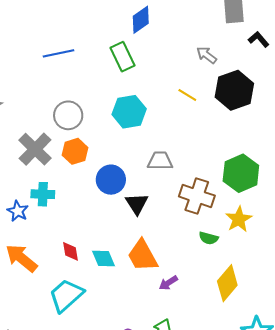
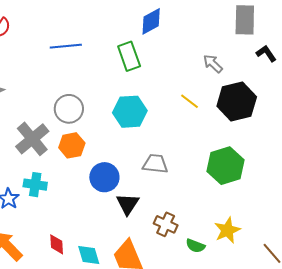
green hexagon: (241, 173) -> (225, 166), moved
brown cross: (197, 196) -> (166, 224), moved, size x0.7

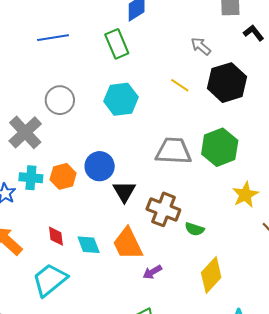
orange hexagon: (72, 145) -> (63, 176), moved
gray trapezoid: (155, 164) -> (173, 151), moved, size x1.4
brown cross: (166, 224) -> (163, 209), size x1.4
yellow star: (227, 230) -> (245, 195), moved

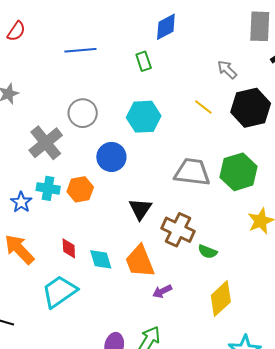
green rectangle: (117, 44) -> (144, 61), size x0.7
blue circle: (100, 166) -> (111, 157), moved

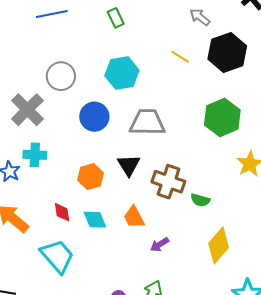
gray trapezoid: (192, 172) -> (147, 122), moved
orange hexagon: (80, 189) -> (91, 177), moved
orange trapezoid: (140, 261) -> (134, 217), size x0.7
cyan trapezoid: (59, 292) -> (57, 256), turned 90

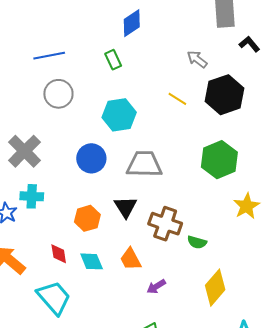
gray circle: (61, 76) -> (58, 94), moved

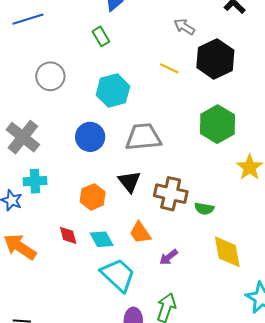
blue line: (49, 56) -> (28, 19), moved
yellow diamond: (215, 288) -> (227, 252), turned -45
cyan trapezoid: (54, 298) -> (118, 275), moved

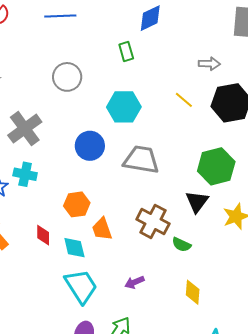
gray arrow: (184, 27) -> (209, 64), turned 135
black triangle: (129, 181) -> (197, 202), moved
orange trapezoid: (140, 233) -> (102, 229), moved
yellow diamond: (227, 252) -> (193, 292), size x0.7

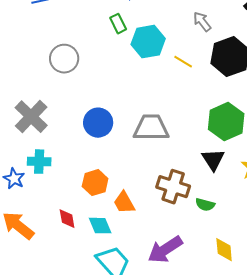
gray arrow: (209, 64) -> (202, 22), turned -120
cyan hexagon: (124, 107) -> (148, 42), moved
purple arrow: (134, 282) -> (165, 250), size x1.8

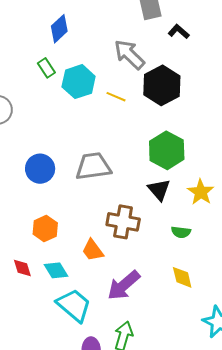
gray arrow: (202, 22) -> (129, 54), size x1.6
orange trapezoid: (124, 203) -> (93, 250), moved
green semicircle: (205, 205) -> (181, 232), moved

